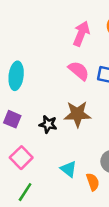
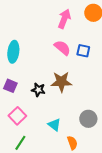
orange semicircle: (93, 182) -> (72, 143), moved

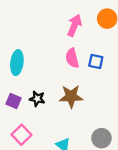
pink semicircle: (62, 48) -> (72, 58), turned -144
black star: (38, 90) -> (37, 99), moved

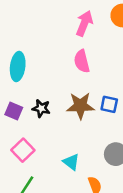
blue square: (96, 61) -> (109, 104), moved

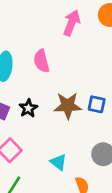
pink semicircle: (82, 61) -> (41, 61), moved
black star: (41, 108) -> (28, 108), turned 30

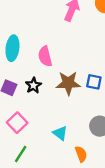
pink semicircle: (41, 61) -> (45, 56), moved

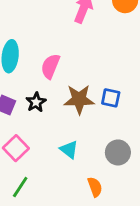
pink semicircle: (45, 56) -> (50, 66), turned 36
cyan triangle: (60, 133) -> (69, 150), moved

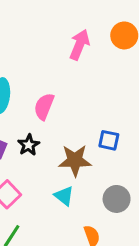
brown star: (79, 99) -> (75, 160), moved

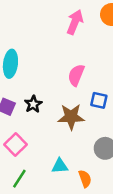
pink semicircle: (44, 106) -> (76, 75), moved
cyan triangle: (64, 196) -> (60, 166), moved, turned -42

